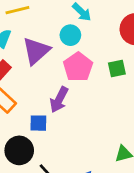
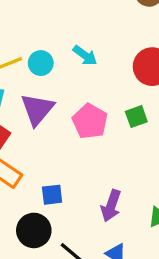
cyan circle: (70, 35) -> (41, 63), moved
purple arrow: (59, 100) -> (111, 206), moved

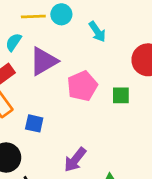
cyan circle: (41, 63) -> (61, 14), moved
blue square: (52, 195) -> (34, 123), moved

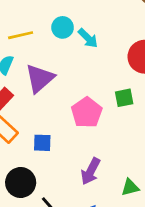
cyan circle: (61, 14) -> (63, 27), moved
pink pentagon: (82, 86) -> (87, 113), moved

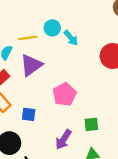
yellow line: (21, 35) -> (28, 38), moved
green square: (124, 98) -> (91, 124), moved

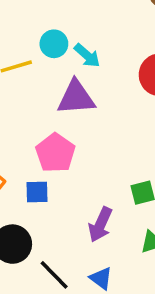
purple triangle: (31, 65) -> (76, 98), moved, turned 40
pink pentagon: (65, 94) -> (55, 153), moved

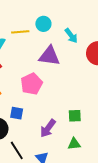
cyan arrow: (87, 55) -> (71, 36), moved
blue square: (37, 192) -> (17, 113), moved

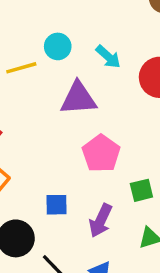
pink pentagon: (32, 84) -> (101, 154), moved
blue square: (17, 113) -> (56, 205), moved

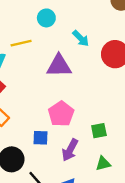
cyan circle: (58, 46) -> (46, 18), moved
pink pentagon: (101, 154) -> (61, 114), moved

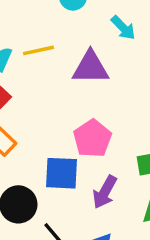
yellow line: (21, 43) -> (39, 50), moved
blue square: (40, 138) -> (61, 173), size x1.5

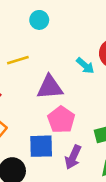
cyan arrow: (123, 28) -> (85, 66), moved
purple triangle: (90, 68) -> (50, 87), moved

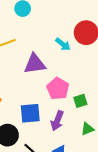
pink pentagon: (61, 120) -> (58, 89), moved

